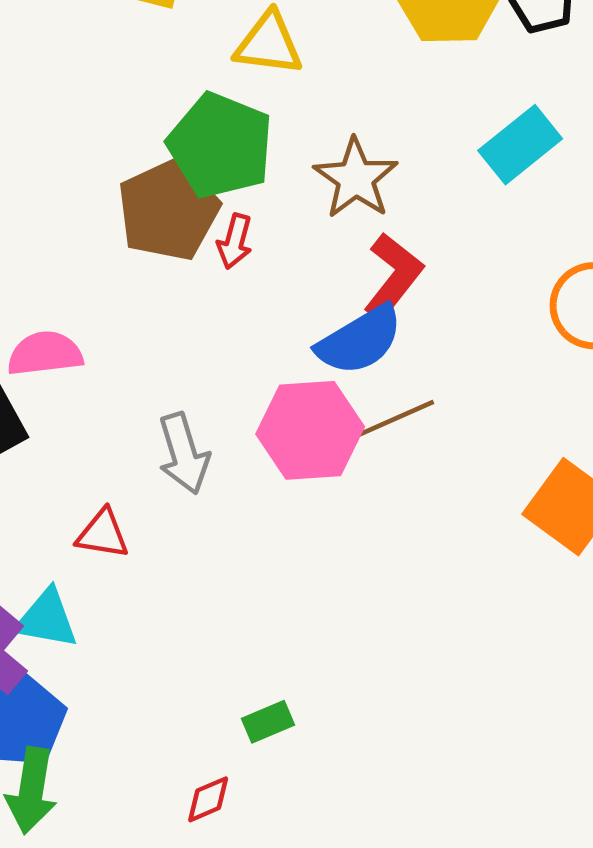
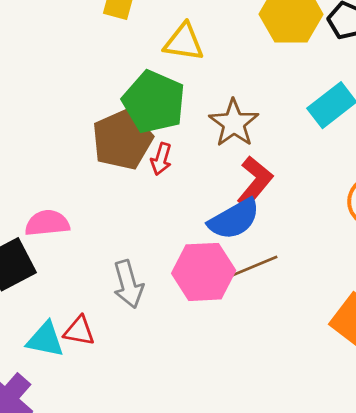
cyan triangle: (47, 619) -> (45, 339), moved

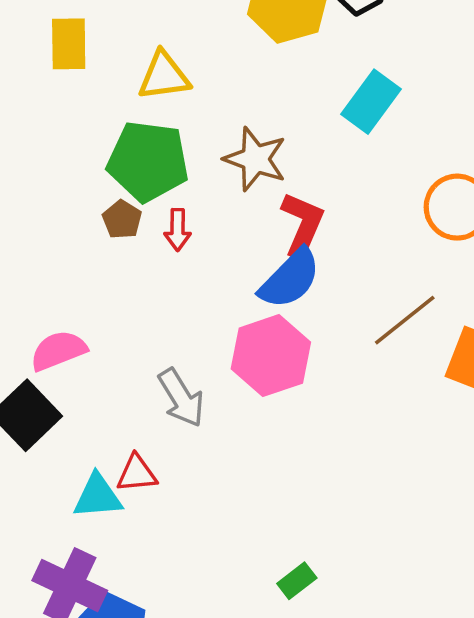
brown pentagon: (122, 140) -> (122, 220), size x0.5
brown line: (251, 268) -> (405, 320), moved

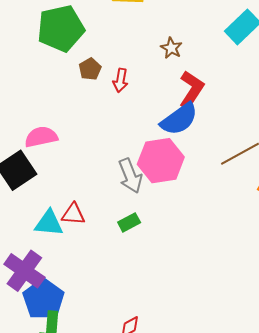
brown star: (255, 159) -> (171, 48), size x0.6
green pentagon: (148, 161) -> (61, 28), moved, turned -30
gray arrow: (181, 398) -> (130, 176), moved
green rectangle: (297, 581) -> (129, 222), moved

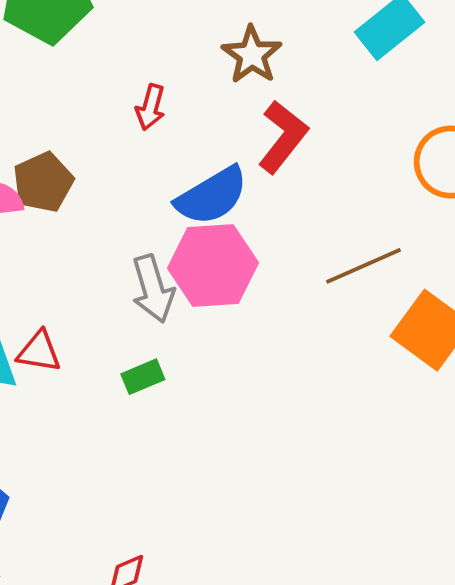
brown star: (171, 48) -> (252, 55), size x1.4
brown pentagon: (90, 69) -> (43, 182), moved, size x1.4
blue semicircle: (179, 119) -> (212, 196), moved

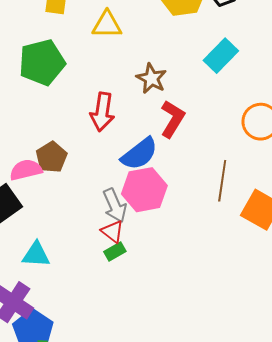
red arrow: (150, 107) -> (102, 112), size x1.6
brown line: (364, 266) -> (222, 181), turned -51
red triangle: (39, 352) -> (112, 232), moved, turned 35

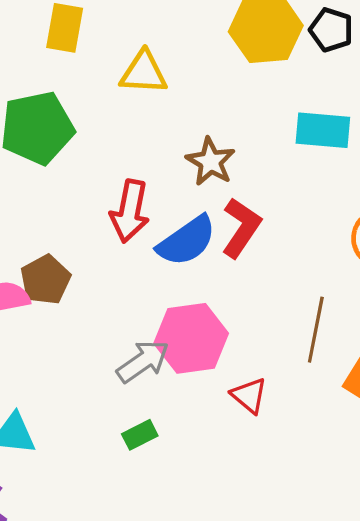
cyan rectangle: (221, 56) -> (323, 130), turned 48
blue semicircle: (139, 154) -> (187, 241), moved
gray arrow: (115, 205) -> (143, 361), turned -104
red triangle: (112, 232) -> (249, 395), moved

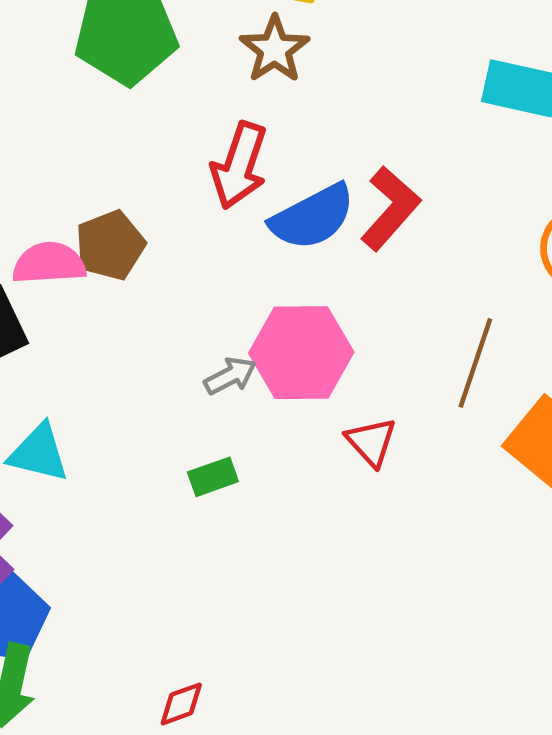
brown star: (211, 162) -> (275, 49), moved
gray arrow: (143, 361) -> (230, 376), size x0.7

